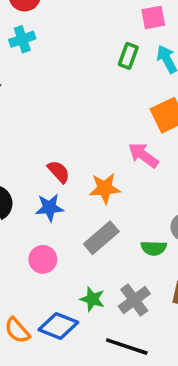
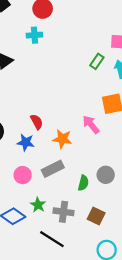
green semicircle: (154, 248) -> (83, 183), turned -91
pink circle: (43, 259) -> (23, 175), moved
gray cross: (134, 300) -> (64, 212), turned 30

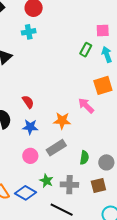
red semicircle: (37, 122) -> (28, 102), moved
gray circle: (106, 175) -> (106, 162), moved
brown square: (96, 216) -> (98, 186), turned -35

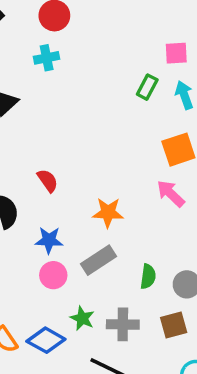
pink arrow: (86, 106) -> (171, 194), moved
blue star: (30, 127) -> (49, 240), moved

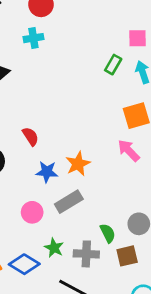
orange star: (108, 213) -> (78, 164), turned -30
blue star: (49, 240) -> (47, 172), moved
green semicircle: (148, 277) -> (108, 233), moved, turned -36

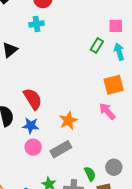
red semicircle: (31, 136) -> (33, 99), size x1.5
blue star: (47, 172) -> (31, 126), moved
pink circle: (32, 212) -> (33, 147), moved

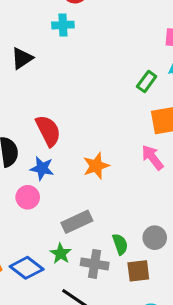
green rectangle: (97, 46) -> (147, 81), moved
pink circle: (33, 147) -> (28, 197), moved
gray rectangle: (61, 149) -> (77, 222), moved

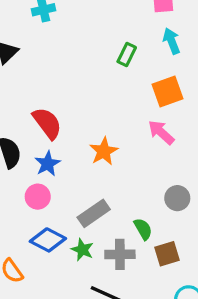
green rectangle: (147, 81) -> (127, 55), moved
blue star: (42, 168) -> (48, 164), turned -30
gray circle: (155, 238) -> (177, 198), moved
blue diamond: (27, 268) -> (48, 240), moved

